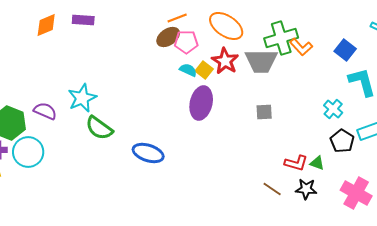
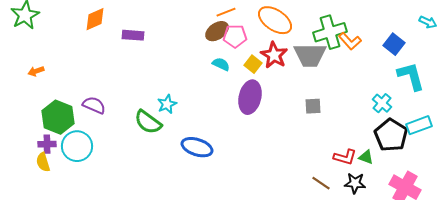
purple rectangle: (83, 20) -> (133, 35), moved
cyan semicircle: (188, 70) -> (221, 64), moved
cyan star: (82, 98) -> (167, 104), moved, size x0.7
black pentagon: (342, 141) -> (391, 135), size x1.4

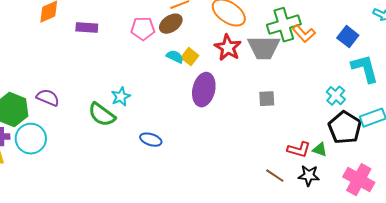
pink pentagon: (235, 36) -> (143, 29), moved
yellow square: (253, 64) -> (190, 57), moved
blue ellipse: (197, 147) -> (151, 140), size x0.7

